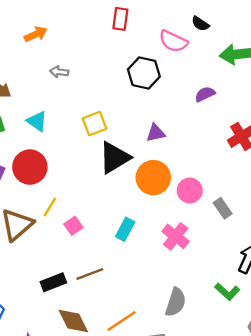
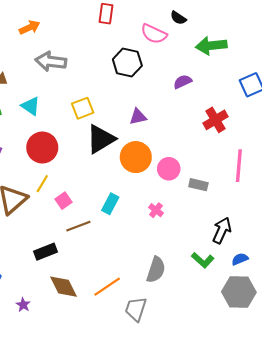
gray arrow: (59, 72) -> (51, 61), size x1.8
red circle: (30, 167) -> (42, 147), moved
gray rectangle: (223, 208) -> (198, 185), turned -42
pink cross: (176, 236) -> (156, 210), size x0.6
brown line: (90, 274) -> (78, 226), moved

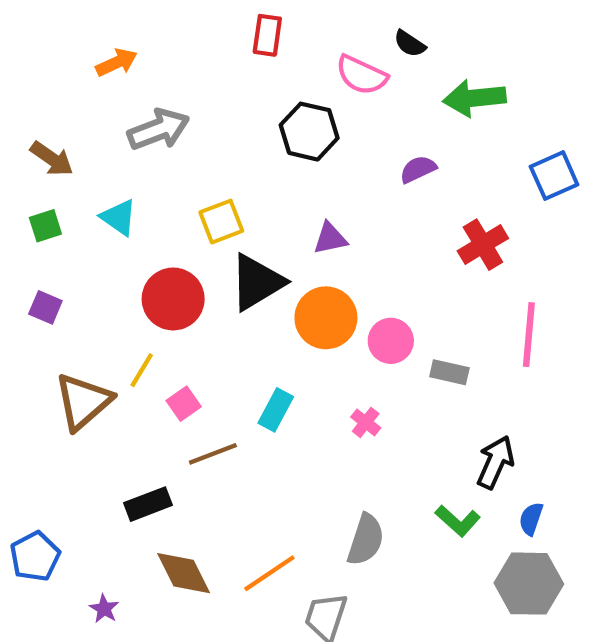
gray arrow: (51, 61) -> (158, 129), turned 152
red circle: (42, 147) -> (173, 299), moved
blue semicircle: (240, 259) -> (531, 519), turned -49

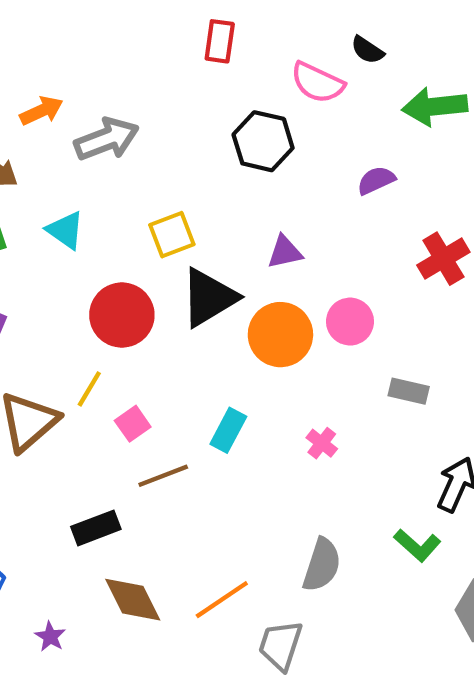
orange arrow: (117, 62) -> (41, 111), moved
pink circle: (391, 341) -> (350, 322), moved

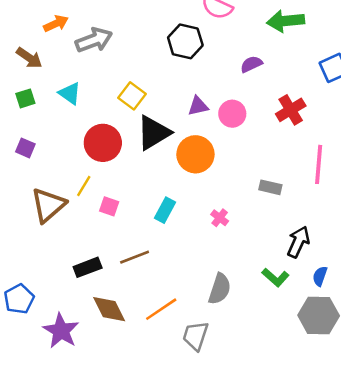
yellow square: (172, 235) -> (132, 96), turned -32
pink circle: (350, 322) -> (232, 114), moved
pink square: (133, 424) -> (109, 206), turned -36
brown line: (163, 476) -> (135, 257), moved
purple star: (50, 637) -> (61, 331), size x2.0

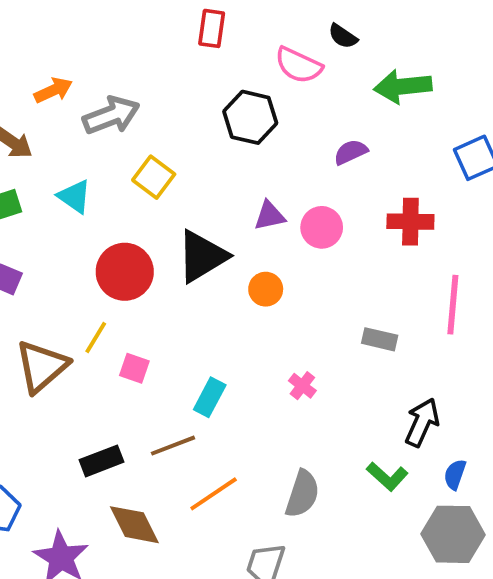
yellow square: (132, 96) -> (154, 177), moved
red cross: (291, 110) -> (410, 222), turned 32
orange circle: (195, 154) -> (266, 289), size x0.6
cyan rectangle: (165, 210) -> (210, 397), moved
orange line: (161, 309) -> (214, 494), moved

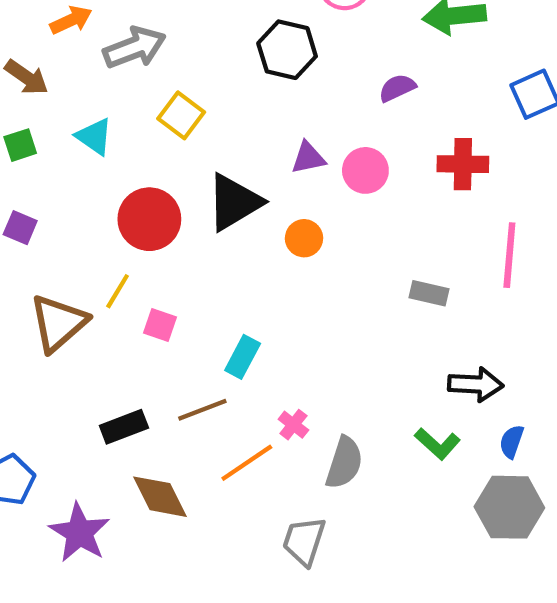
pink cross: (302, 386) -> (293, 425), moved
black arrow: (422, 422) -> (476, 384), turned 69

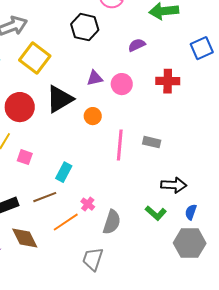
yellow square: (181, 115) -> (35, 58), size x1.4
pink line: (509, 255) -> (120, 145), moved

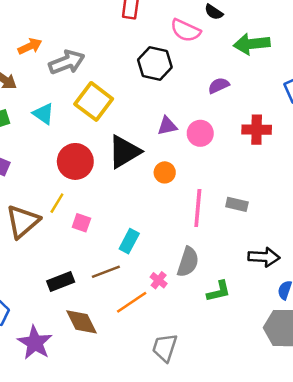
green L-shape: (156, 213) -> (219, 291), moved, turned -55
gray semicircle: (112, 222) -> (188, 262), moved

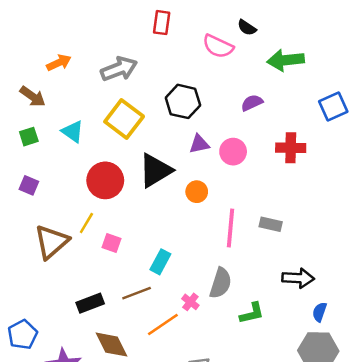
gray arrow: (67, 62) -> (119, 69), moved
black hexagon: (155, 63) -> (183, 101), moved

